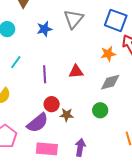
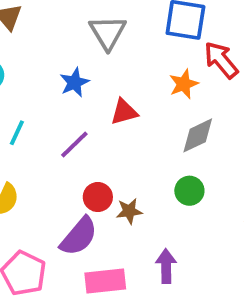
blue star: (44, 29) -> (74, 82), moved
red triangle: (76, 72) -> (124, 112), moved
purple line: (45, 74) -> (74, 145), turned 60

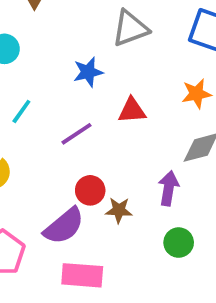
gray triangle: (108, 32) -> (130, 28), turned 30
green circle: (189, 191) -> (179, 243), moved
purple arrow: (166, 266) -> (169, 188), moved

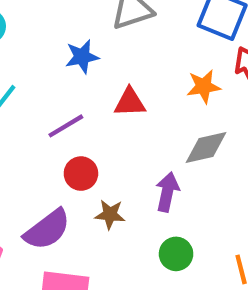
red circle: (90, 190) -> (81, 174), moved

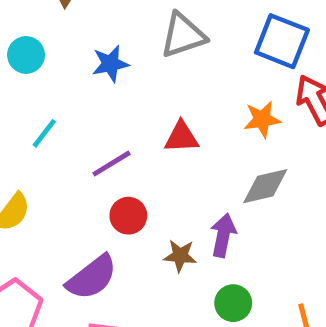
blue star: (82, 57) -> (110, 64), moved
brown star: (110, 214) -> (180, 256), moved

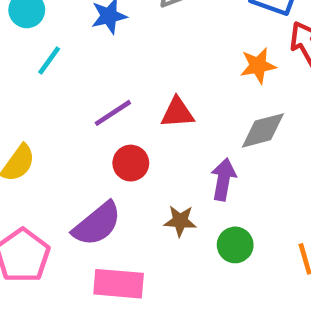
cyan line: (44, 133) -> (49, 60), moved
red triangle: (181, 137) -> (177, 113), moved
brown star: (180, 256) -> (180, 221), moved

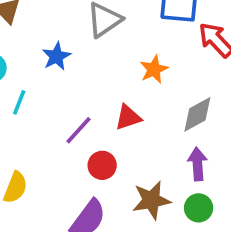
orange star: (258, 66) -> (154, 69), moved
purple arrow: (223, 179) -> (197, 164), moved
brown star: (180, 221) -> (151, 200), size x1.5

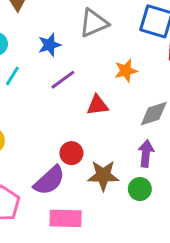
purple line: (79, 130) -> (63, 80), moved
red circle: (102, 165) -> (71, 153), moved

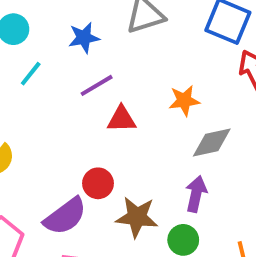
orange star: (126, 71) -> (184, 101), moved
red triangle: (97, 105) -> (122, 119), moved

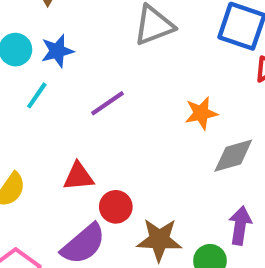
blue star: (84, 38) -> (57, 51), moved
red triangle: (122, 119) -> (78, 176), moved
purple arrow: (196, 194) -> (240, 225), moved

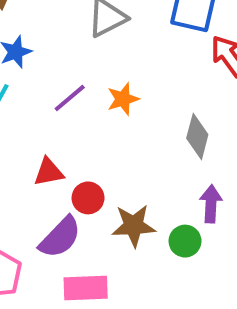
orange star: (201, 113) -> (123, 99), moved
gray diamond: (233, 156) -> (197, 136), turned -54

